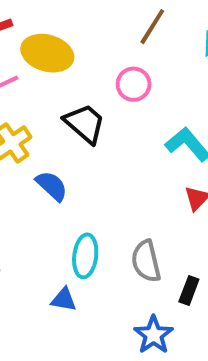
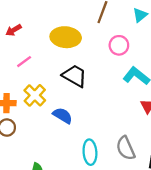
yellow ellipse: (47, 53) -> (66, 37), moved
pink circle: (134, 84) -> (119, 45), moved

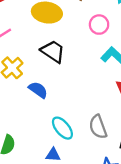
cyan ellipse: (90, 152) -> (62, 128), turned -40

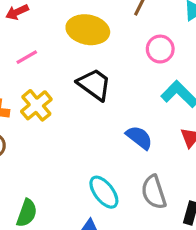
blue semicircle: (38, 90) -> (139, 137), moved

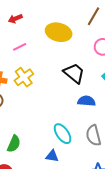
black trapezoid: (94, 84) -> (74, 73), moved
blue semicircle: (139, 137) -> (87, 101), turned -36

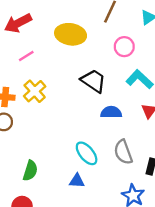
red arrow: (15, 19) -> (18, 23), size x1.6

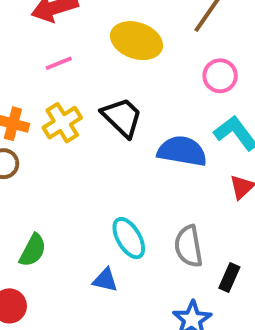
black trapezoid: (93, 81) -> (122, 117), moved
blue semicircle: (111, 112) -> (182, 151), moved, size x1.4

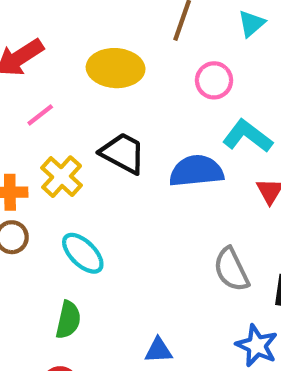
cyan ellipse: (129, 238) -> (83, 253), moved
blue triangle: (105, 280) -> (159, 350), moved

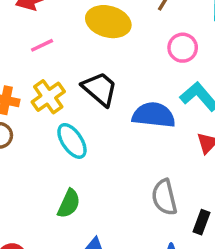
cyan ellipse: (83, 253) -> (72, 141), moved
green semicircle: (68, 320) -> (69, 204), moved

